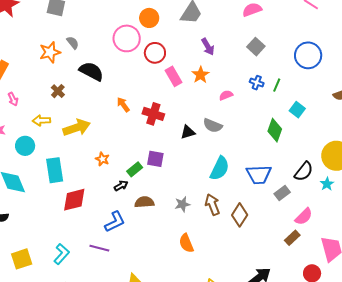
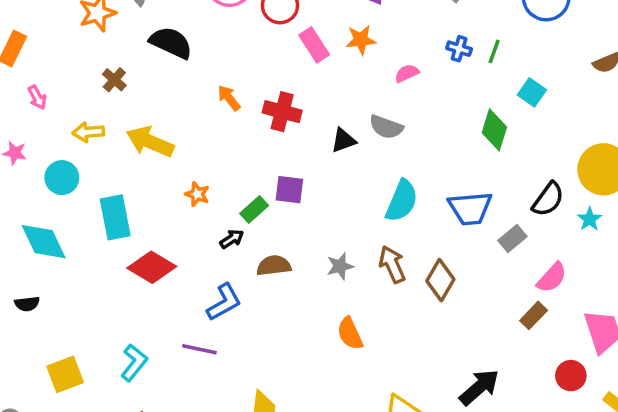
orange star: (200, 75) -> (361, 40), turned 30
yellow arrow: (77, 128) -> (150, 142), turned -136
red diamond: (74, 200) -> (152, 267), turned 48

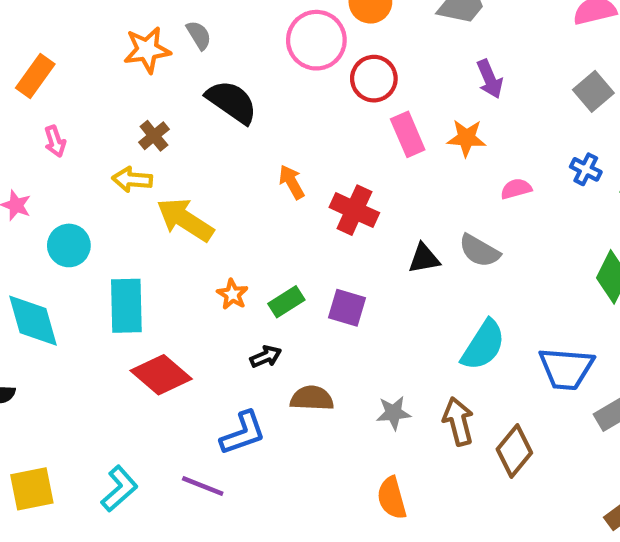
yellow arrow: (88, 132) -> (132, 180), moved
green rectangle: (254, 209) -> (286, 302), moved

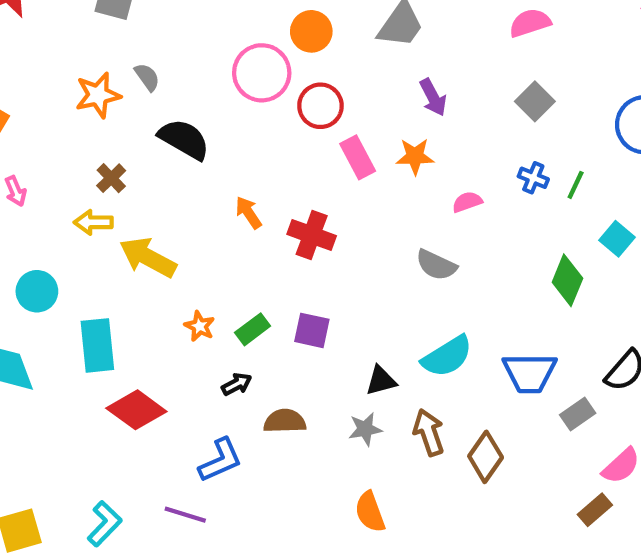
black triangle: (424, 258) -> (381, 381), moved
cyan semicircle: (483, 345) -> (447, 356), turned 30

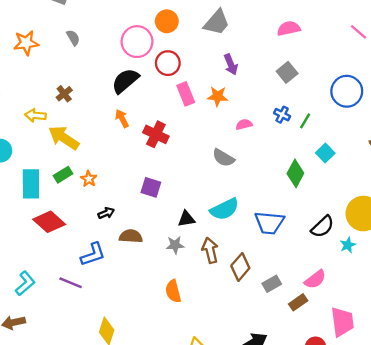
orange star: (98, 95) -> (26, 43), moved
black semicircle: (184, 139) -> (125, 81), moved, turned -76
brown cross: (111, 178) -> (64, 94), moved
green rectangle: (253, 329) -> (63, 175), moved
gray rectangle: (578, 414) -> (272, 284), moved

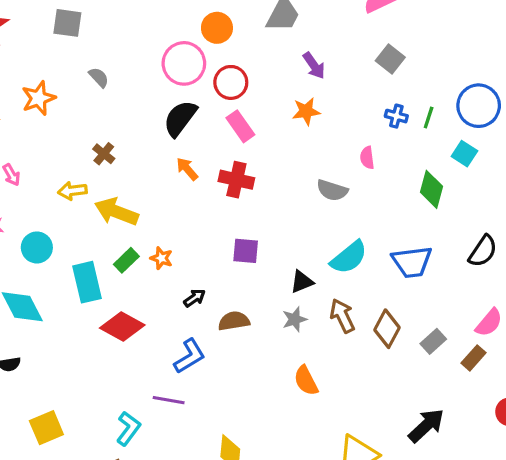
blue circle: (347, 91) -> (479, 106), moved
pink rectangle: (186, 94) -> (240, 126), moved
pink semicircle: (244, 124) -> (367, 158), moved, turned -70
cyan L-shape: (25, 283) -> (128, 428), moved

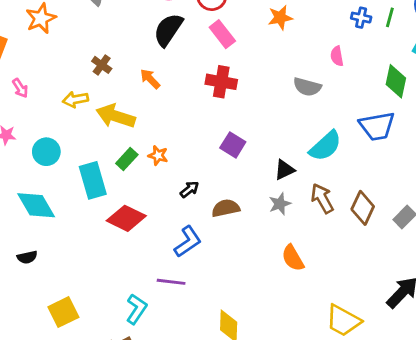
orange arrow: (187, 169) -> (150, 79), moved
purple square: (246, 251) -> (233, 145), turned 30
blue trapezoid: (412, 262) -> (377, 126), moved

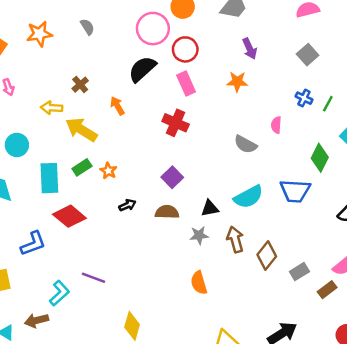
brown semicircle: (226, 208) -> (167, 212), moved
blue L-shape: (188, 242) -> (33, 244), moved

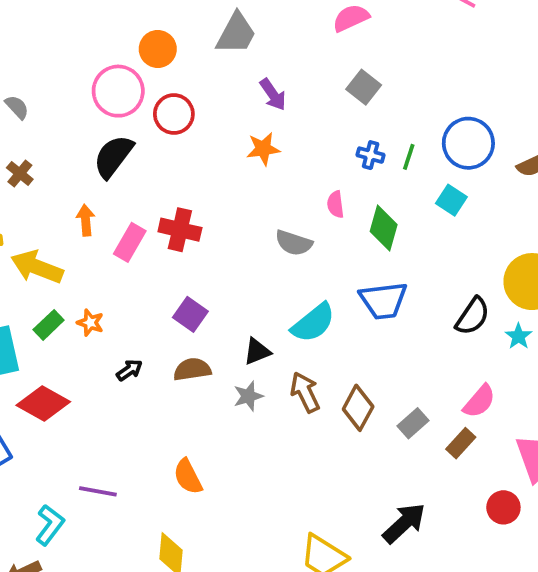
pink rectangle: (186, 84) -> (130, 242), moved, turned 65
brown cross: (80, 85) -> (20, 173), moved
orange arrow: (117, 106) -> (86, 220), turned 36
green diamond: (320, 158) -> (384, 228), moved
orange semicircle: (199, 283) -> (188, 477), moved

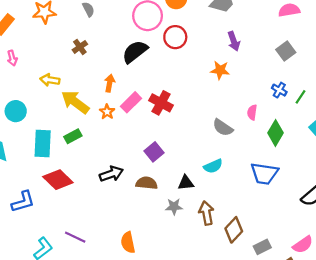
orange star: (90, 323) -> (107, 112), moved
cyan semicircle: (313, 323) -> (213, 166), moved, size x0.7
black arrow: (129, 370) -> (111, 174), size x1.5

